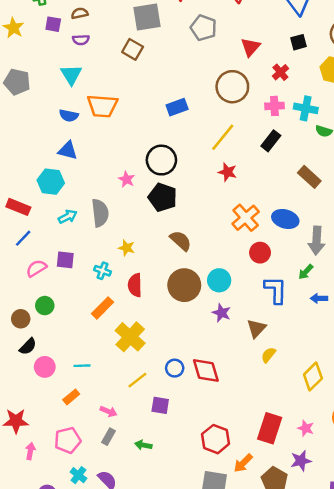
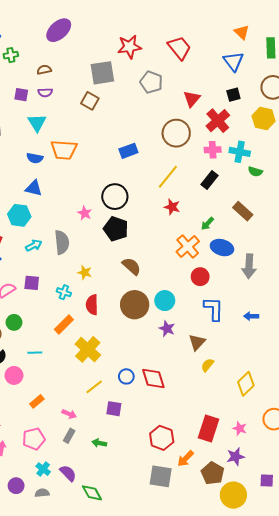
purple square: (53, 24) -> (21, 95), moved
red cross: (280, 72) -> (218, 121), size x1.6
green arrow: (306, 272) -> (207, 224), moved
cyan line: (82, 366) -> (35, 353), moved

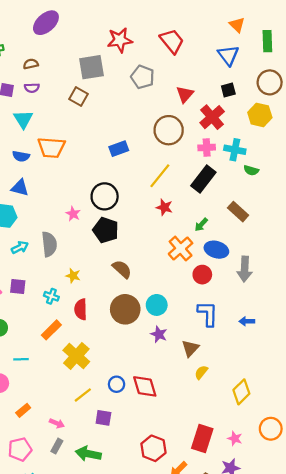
black rectangle: (210, 180) -> (203, 179), size x1.4
red circle: (200, 277) -> (202, 275), moved
green arrow: (99, 443) -> (88, 454), size x1.6

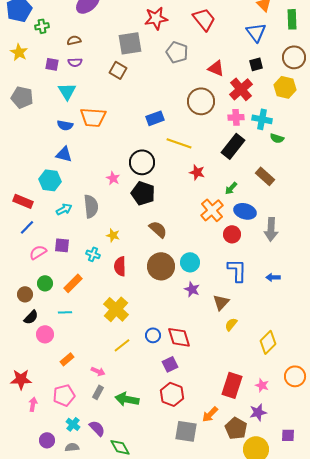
red triangle: (185, 94) -> (216, 68), turned -48
yellow line: (160, 176) -> (179, 143), moved, turned 70
orange rectangle: (51, 330) -> (73, 283), moved
purple square: (103, 418) -> (170, 364), moved, turned -35
red hexagon: (153, 448) -> (172, 394), moved

